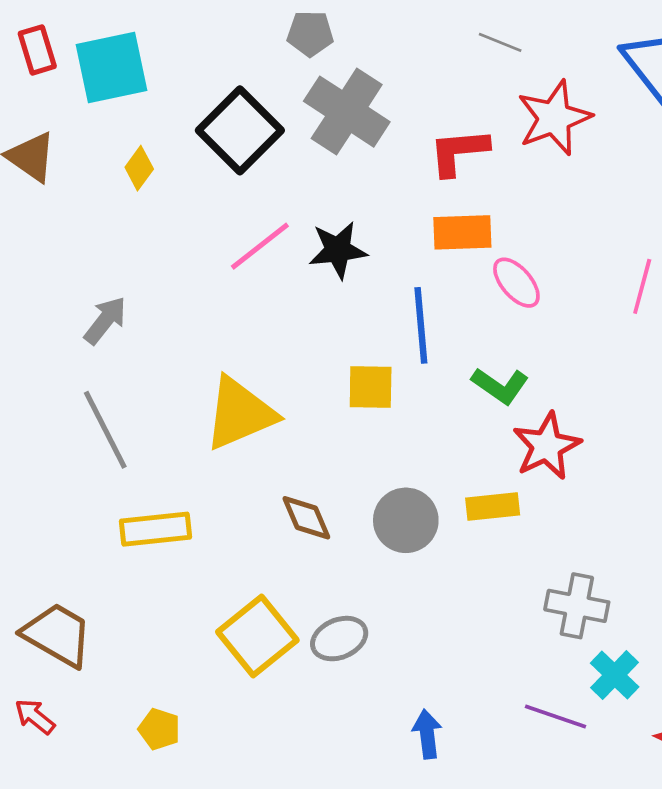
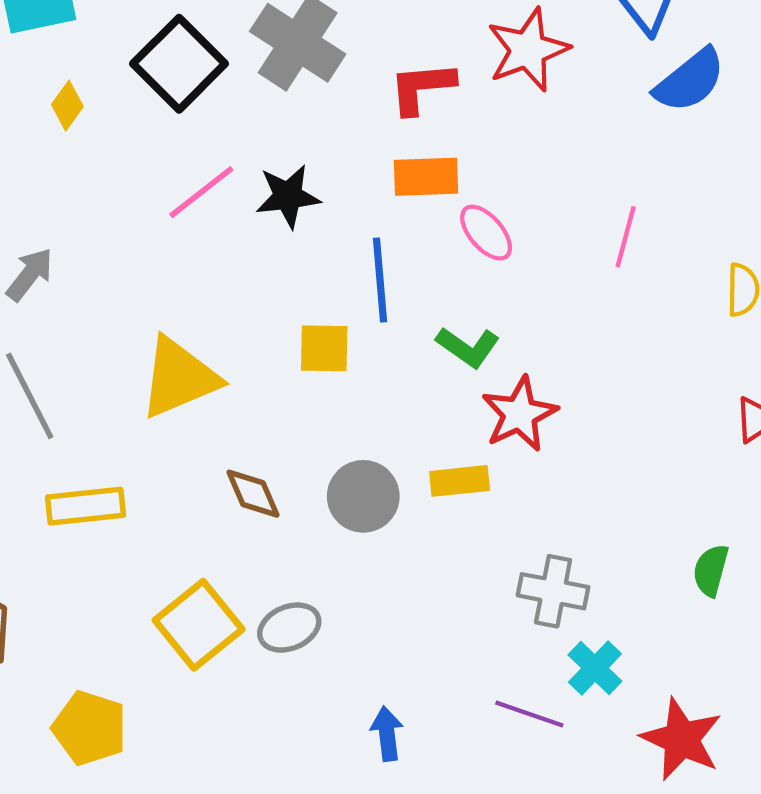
yellow pentagon: (159, 729) -> (90, 728), size x1.6

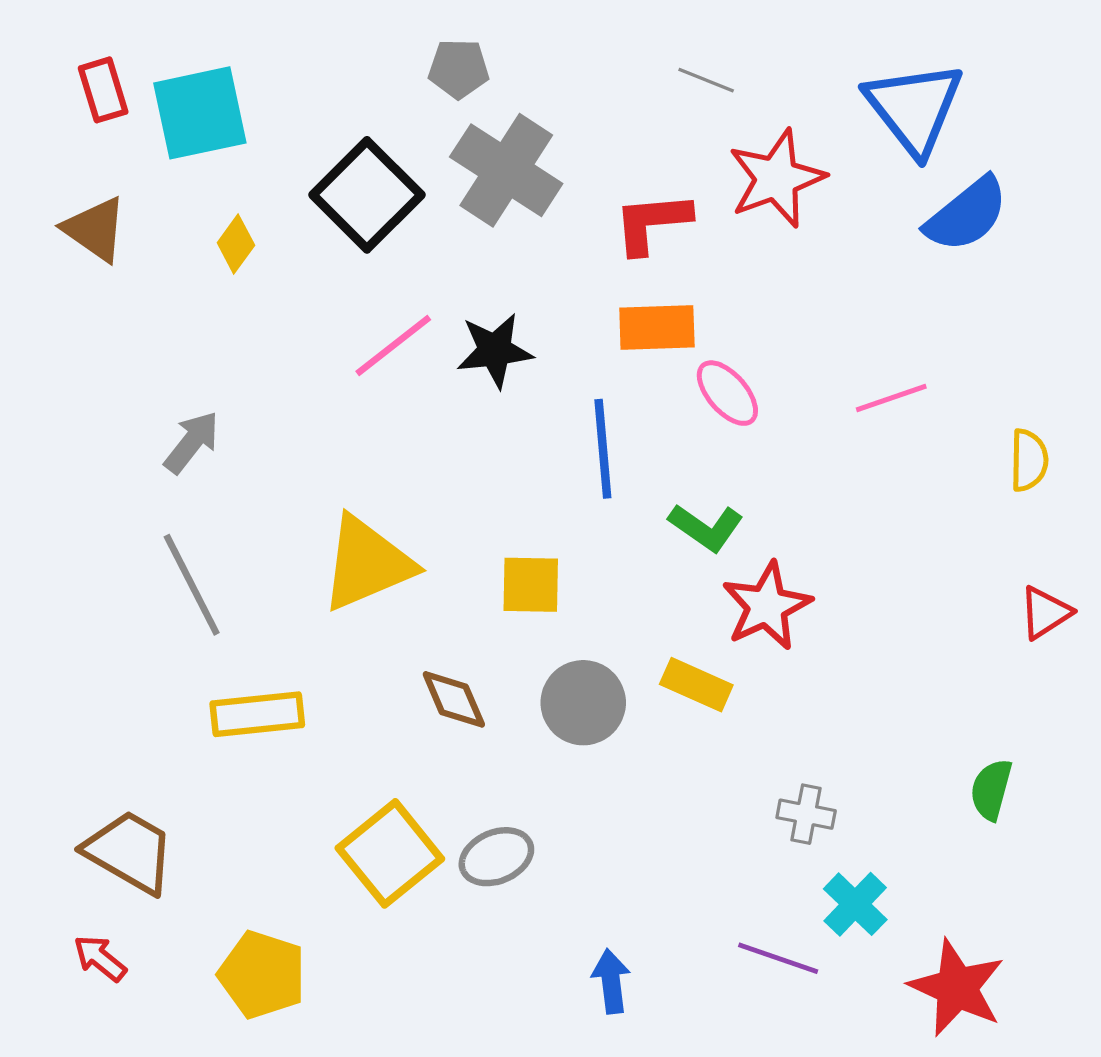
pink line: (626, 237) -> (891, 398), turned 56
yellow square: (324, 348) -> (531, 585), moved
yellow rectangle: (460, 481) -> (696, 685), turned 30
gray cross: (553, 591) -> (806, 814), size x0.7

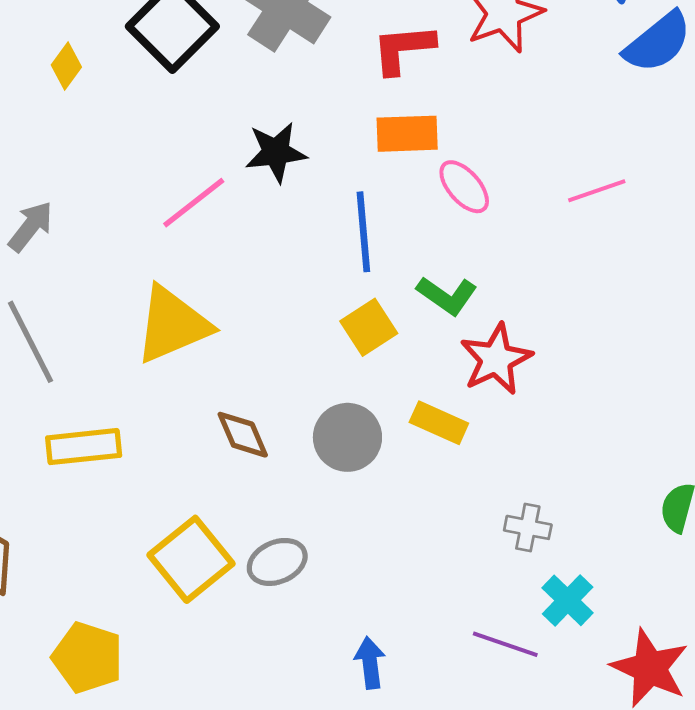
pink line: (393, 346) -> (194, 203), moved
yellow square: (531, 585) -> (369, 327), moved, turned -34

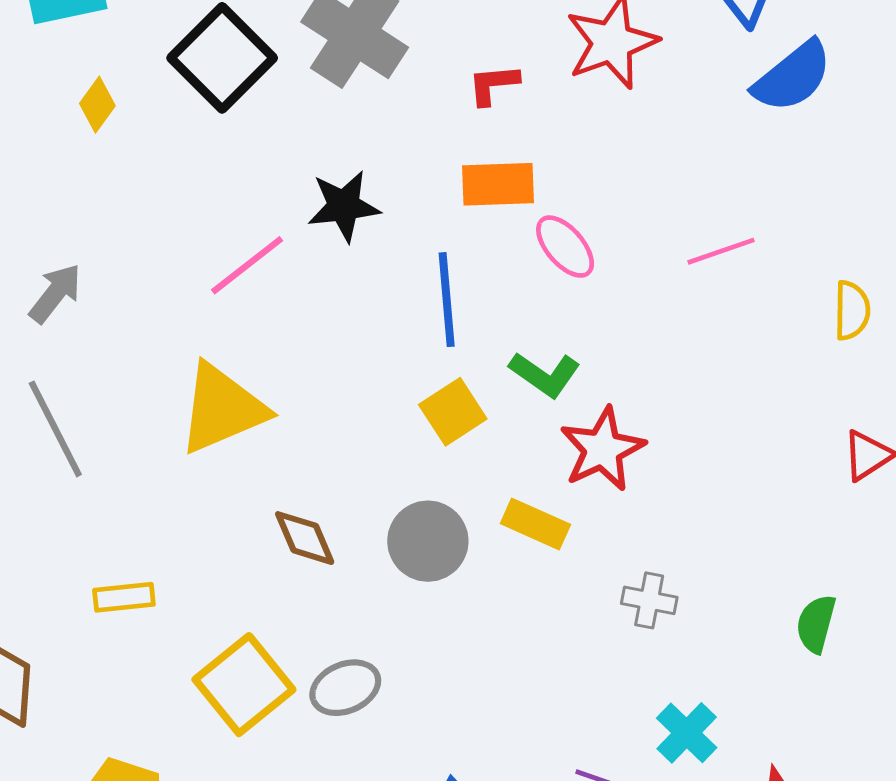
red L-shape: (403, 49) -> (493, 84), size x0.7
yellow rectangle: (84, 447) -> (124, 597), moved, size x0.7
gray cross: (528, 527) -> (649, 600), moved

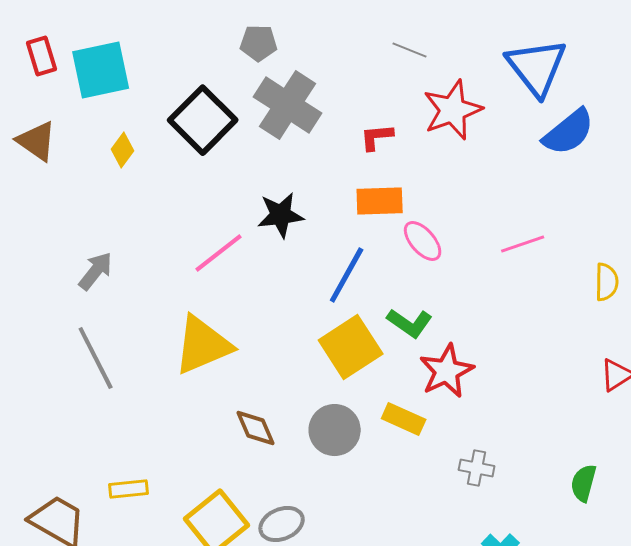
blue line: (447, 300) -> (347, 275), turned 34
yellow square: (453, 412) -> (351, 347), size x1.5
yellow rectangle: (124, 597) -> (129, 489), moved

